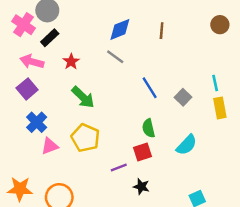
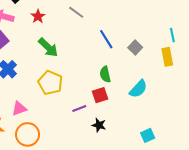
cyan line: (215, 83) -> (172, 35), moved
pink triangle: (50, 146) -> (19, 109), moved

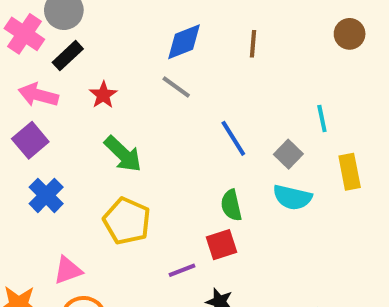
cyan line: (172, 35) -> (322, 119), moved
cyan semicircle: (138, 89) -> (292, 197), moved, turned 60

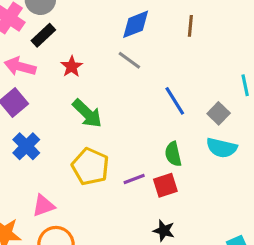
purple line: (182, 270) -> (134, 179), moved

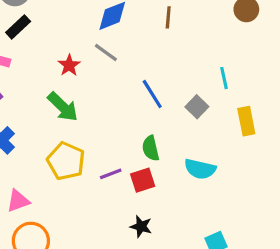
red star: (72, 67) -> (69, 65), moved
cyan semicircle: (222, 148) -> (200, 169), moved

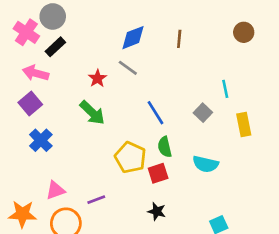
blue line: (152, 94) -> (155, 113), moved
yellow pentagon: (66, 161) -> (130, 157), moved
purple line: (111, 174) -> (96, 200), moved

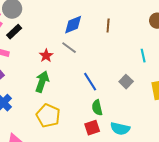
cyan line: (225, 89) -> (143, 56), moved
green arrow: (92, 113) -> (42, 82), turned -115
yellow pentagon: (130, 157) -> (48, 116), moved
cyan semicircle: (206, 164) -> (120, 129), moved

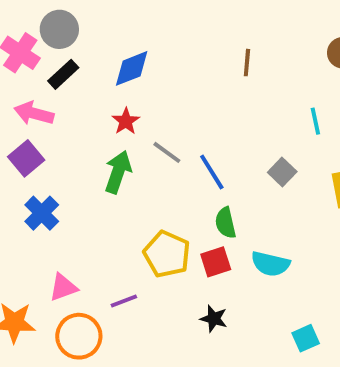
blue diamond: (73, 25) -> (132, 68), moved
gray line: (69, 48) -> (167, 152), moved
yellow pentagon: (48, 116) -> (167, 254), moved

